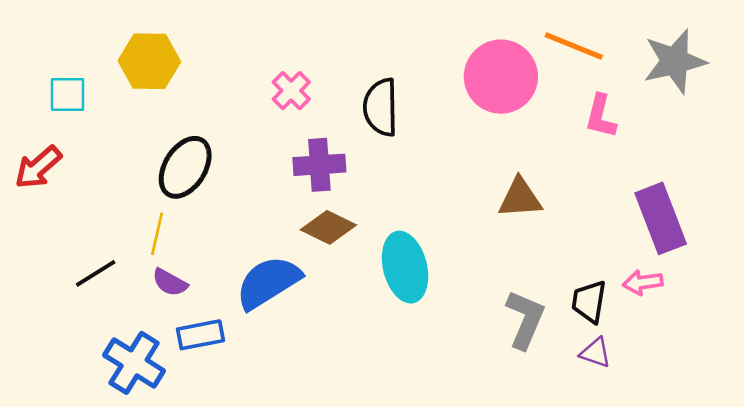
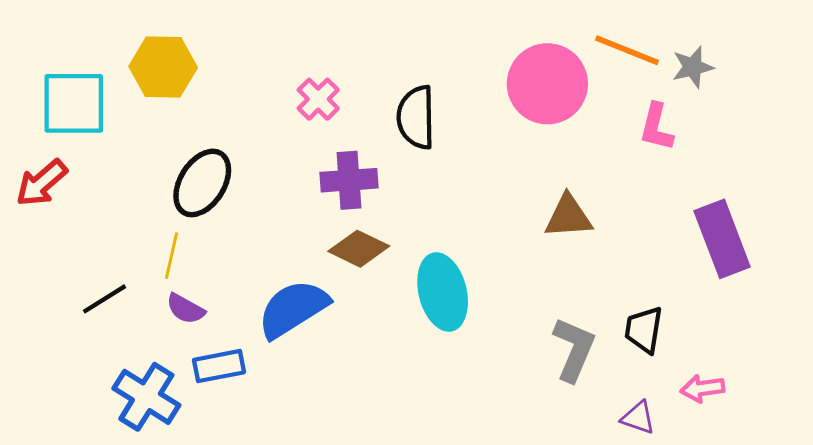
gray star: (675, 61) -> (693, 67), moved, size x0.6
cyan square: (68, 94) -> (74, 103), size x1.6
pink arrow: (643, 282) -> (702, 388), moved
purple triangle: (595, 353) -> (638, 418), moved

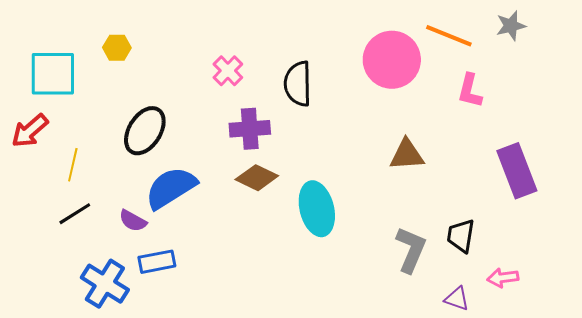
yellow hexagon: (163, 67) -> (117, 48), size x0.6
gray star: (693, 67) -> (511, 26), moved
yellow line: (172, 256) -> (73, 165), moved
blue semicircle: (293, 309) -> (171, 188), moved

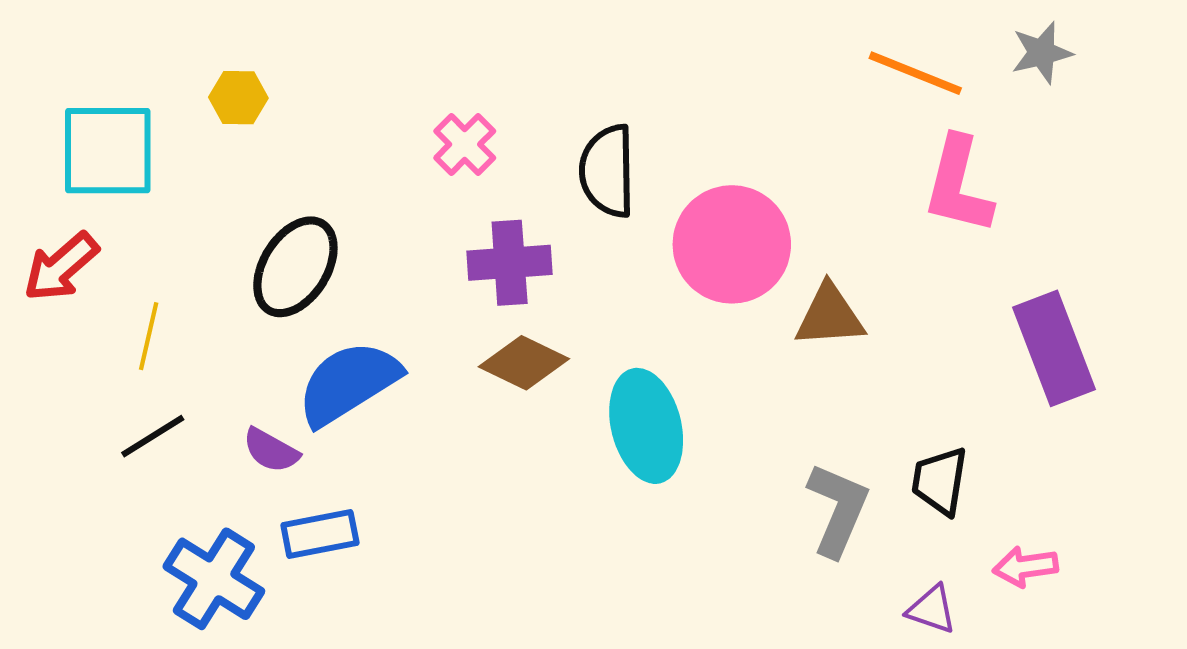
pink circle: (392, 60) -> (732, 244), moved
pink L-shape: (470, 91) -> (958, 185), size x1.4

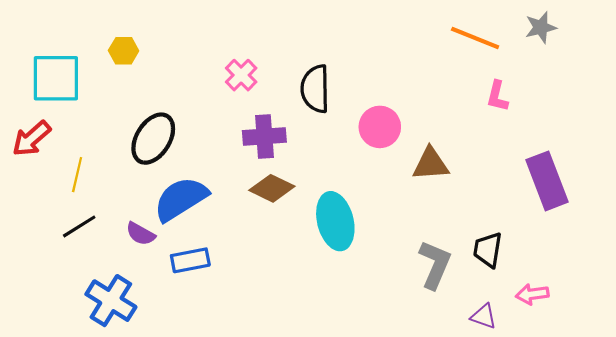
pink L-shape: (958, 185) -> (497, 96), size x0.6
pink circle: (732, 244) -> (380, 127), size x0.7
blue rectangle: (320, 534) -> (190, 260), moved

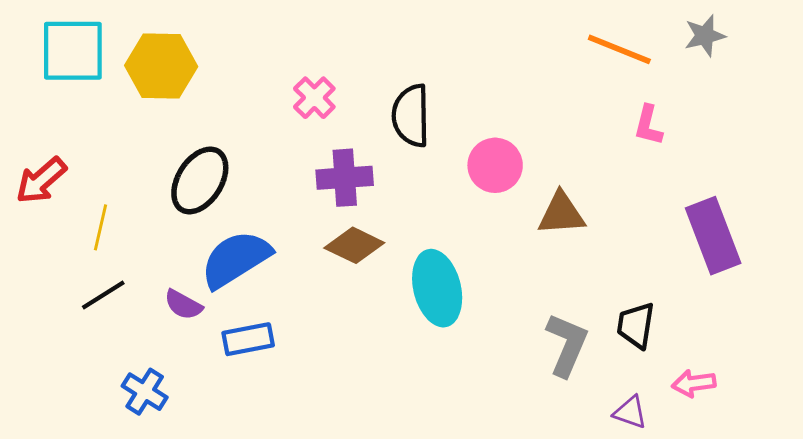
yellow hexagon: (124, 51) -> (161, 66), size x1.8
cyan square: (56, 78) -> (73, 51), moved
blue cross: (111, 301) -> (145, 392), size x0.7

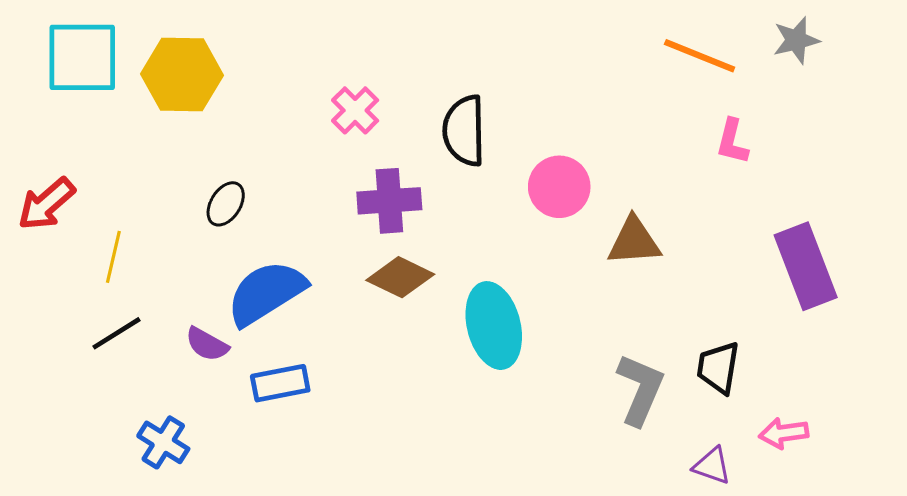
black ellipse: (200, 180) -> (226, 204), size x0.6

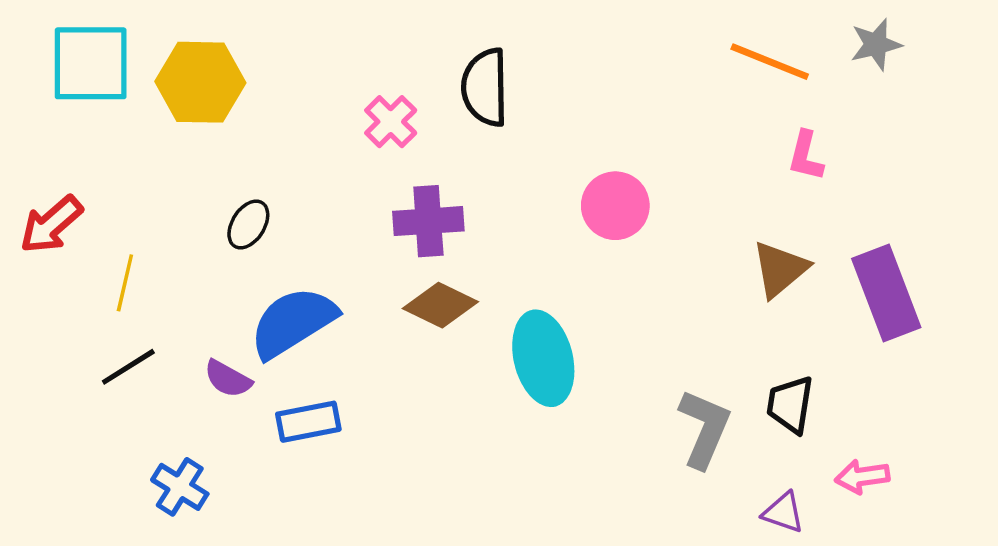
black semicircle: (464, 131) -> (485, 87), moved
brown triangle: (634, 241) -> (780, 269), moved, turned -36

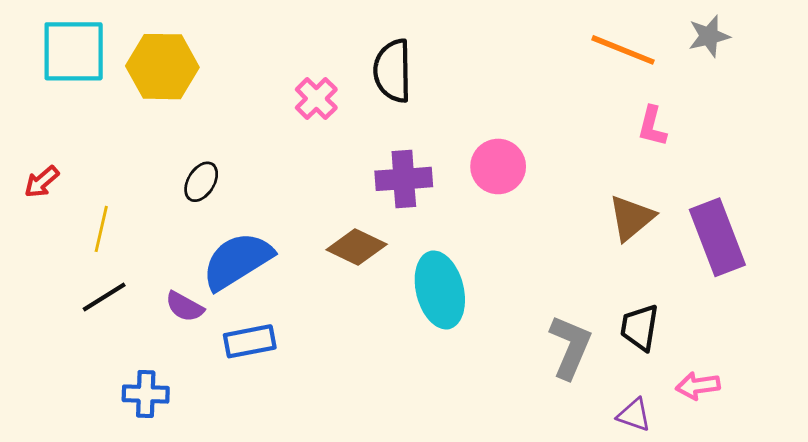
purple cross: (428, 221) -> (404, 179), moved
red arrow: (51, 225) -> (42, 182), size x0.7
blue cross: (180, 487) -> (146, 394), turned -30

